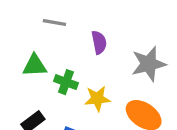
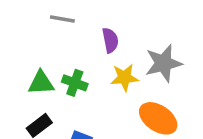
green triangle: (35, 66) -> (41, 83), moved
yellow star: (97, 99) -> (124, 78), moved

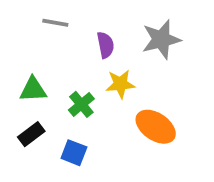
gray star: (163, 63) -> (161, 39), moved
green cross: (75, 83) -> (81, 104), moved, turned 30

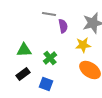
gray line: (55, 23) -> (49, 14), moved
yellow star: (120, 84) -> (83, 45), moved

